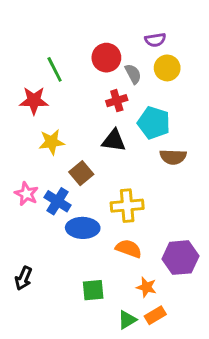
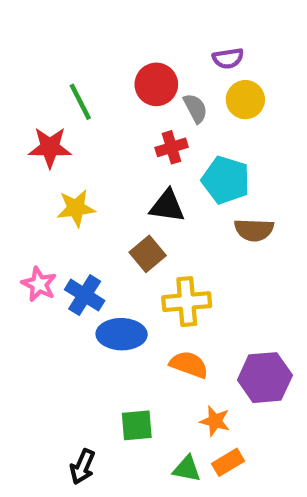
brown square: (81, 173) -> (148, 254), moved
black arrow: (23, 278) -> (82, 467), moved
green triangle: (127, 320) -> (187, 469), turned 42

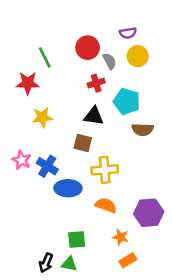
brown square: (148, 254) -> (83, 143), turned -36
green triangle: (187, 469) -> (69, 264), moved

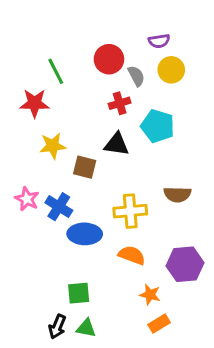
brown semicircle: (143, 130) -> (177, 194), moved
brown square: (83, 143) -> (85, 167), moved
green square: (77, 240) -> (79, 293), moved

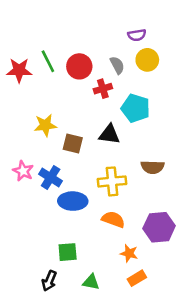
red circle: (109, 59) -> (79, 66), moved
red star: (35, 103) -> (19, 70), moved
black triangle: (117, 144) -> (109, 134), moved
green triangle: (86, 328) -> (91, 282), moved

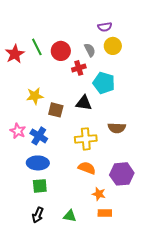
red star: (19, 70) -> (15, 54), turned -30
blue ellipse: (73, 201) -> (38, 163), moved
green square: (68, 252) -> (40, 186), moved
orange rectangle: (137, 278) -> (105, 213), turned 32

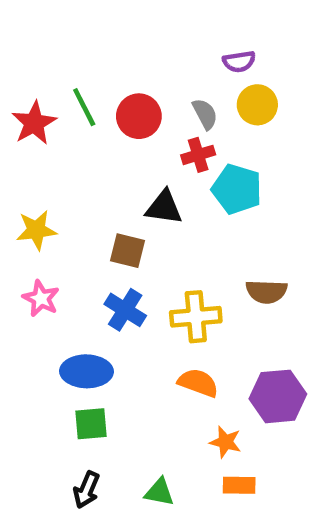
red cross: (79, 68) -> (198, 155), moved
yellow star: (35, 96) -> (36, 230), moved
black triangle: (84, 103) -> (164, 207), moved
blue cross: (39, 136) -> (125, 310), moved

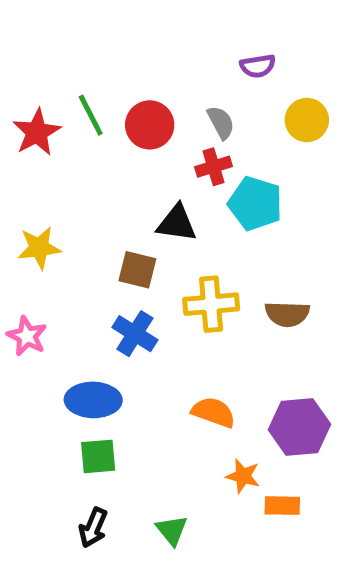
yellow circle: (257, 105) -> (307, 120), moved
pink star: (41, 298) -> (27, 336), moved
yellow cross: (196, 317) -> (211, 304), moved
orange rectangle: (239, 485) -> (282, 506), moved
green triangle: (159, 492) -> (172, 530), turned 40

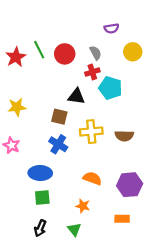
orange star: (243, 476) -> (83, 206), moved

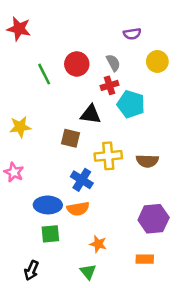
green line: (39, 50) -> (44, 74), moved
red star: (16, 57) -> (19, 29), moved, turned -30
blue cross: (58, 144) -> (82, 180), moved
orange semicircle: (92, 178) -> (78, 209), moved, turned 150
black arrow: (40, 228) -> (31, 270), moved

